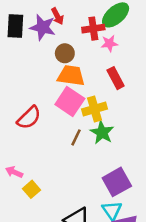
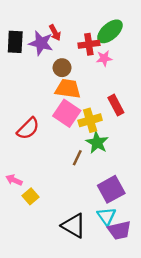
red rectangle: (116, 78) -> (116, 105), moved
brown line: (76, 137) -> (77, 158), moved

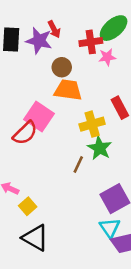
pink square: (67, 113) -> (39, 116), moved
black triangle: (74, 226) -> (35, 238), moved

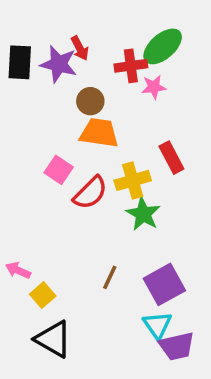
pink square: (39, 116) -> (59, 170), size x0.7
red semicircle: (25, 133) -> (90, 193), moved
brown line: (78, 165) -> (110, 277), moved

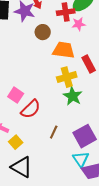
orange trapezoid: (99, 133) -> (64, 50), moved
pink square: (59, 170) -> (16, 95), moved
red semicircle: (90, 193) -> (31, 109), moved

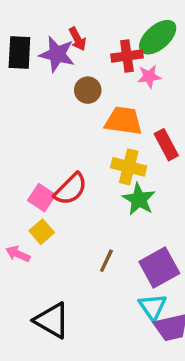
yellow cross: (67, 77) -> (129, 167), turned 30
red semicircle: (31, 109) -> (71, 189), moved
yellow square: (16, 142) -> (42, 232), moved

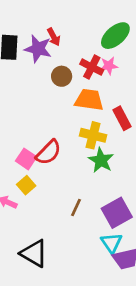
red cross: (127, 56) -> (92, 67), moved, turned 35

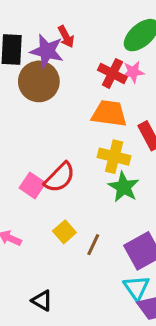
brown circle: (62, 76) -> (39, 81), moved, size x1.6
yellow square: (26, 185) -> (64, 232), moved
black triangle: (34, 253) -> (42, 301), size x0.6

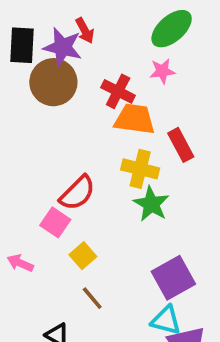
red cross: (112, 73) -> (118, 91), moved
pink square: (32, 185) -> (55, 222), moved
brown line: (93, 245) -> (92, 298), moved, turned -65
cyan triangle: (136, 288) -> (166, 320), turned -40

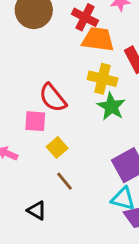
red semicircle: (77, 193) -> (53, 98), turned 96
pink square: (55, 222) -> (35, 121), turned -30

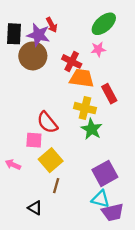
yellow square: (57, 147) -> (51, 160), size x1.5
brown line: (64, 181) -> (56, 186), turned 56

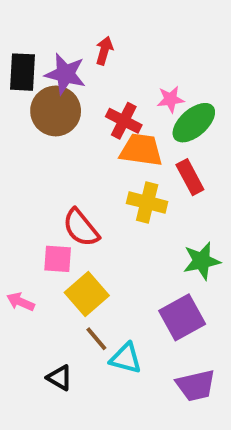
green ellipse: (104, 24) -> (194, 123), moved
red arrow: (52, 25) -> (104, 51), moved, turned -136
green star: (92, 129) -> (202, 261), moved, turned 30
brown line: (56, 186) -> (96, 339), turned -56
cyan triangle: (100, 199) -> (126, 358), moved

